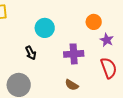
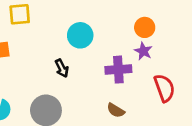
purple star: (107, 40) -> (143, 51), moved

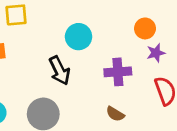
purple star: (143, 51) -> (156, 53), moved, turned 30
black arrow: (62, 68) -> (60, 71), size x1.5

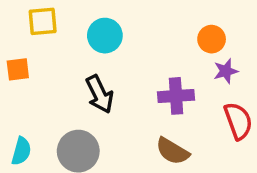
cyan circle: (79, 37) -> (105, 36), moved
brown semicircle: (115, 114) -> (172, 151), size x1.4

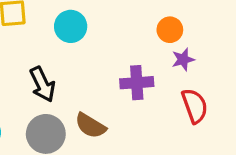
black arrow: (100, 94) -> (42, 84), moved
brown semicircle: (172, 151) -> (90, 126), moved

